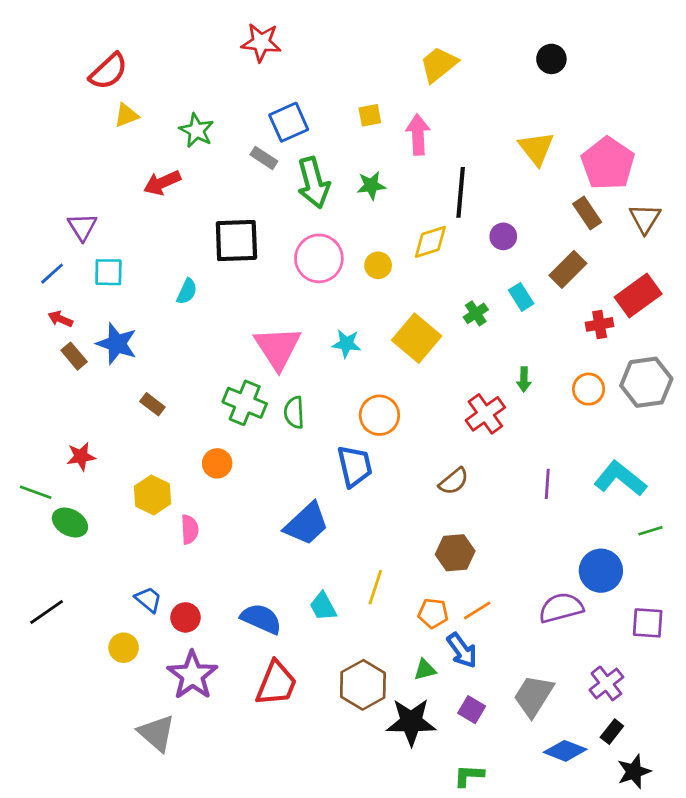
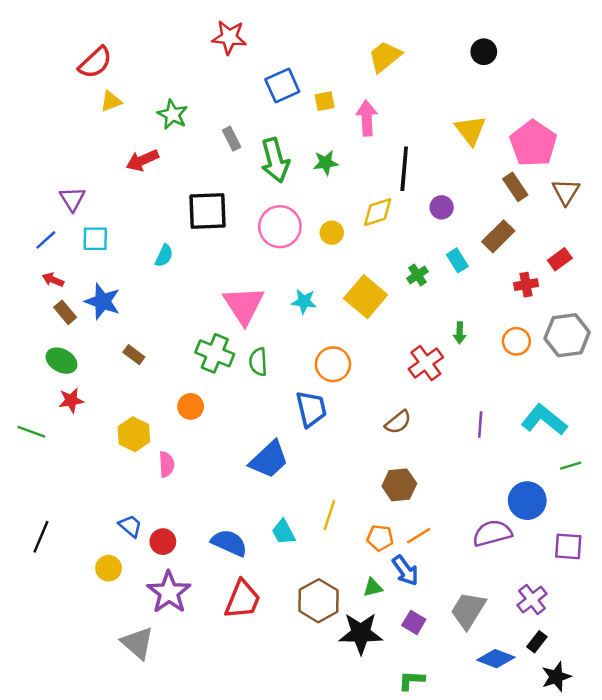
blue square: (289, 122) -> (282, 86), moved
gray rectangle: (264, 158) -> (232, 139), turned 30
red rectangle: (638, 296) -> (560, 259), size x0.6
green ellipse: (70, 523) -> (61, 361), moved
black line: (47, 612) -> (41, 537), turned -32

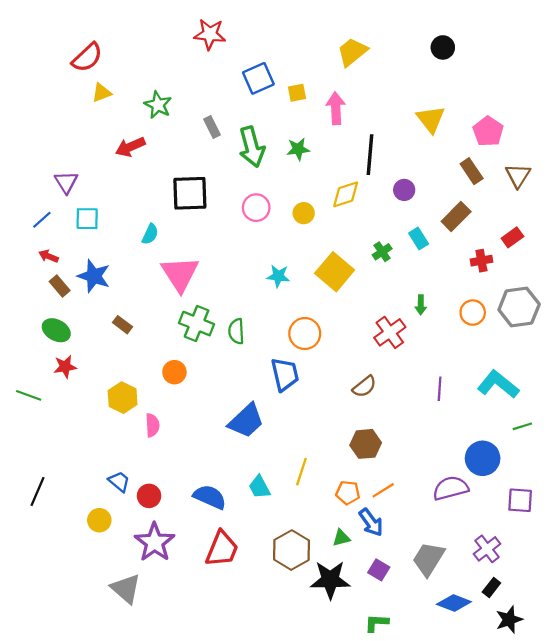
pink pentagon: (533, 143) -> (488, 131), size x0.7
pink circle: (280, 227) -> (256, 208), size x0.7
pink triangle: (244, 305) -> (180, 274), moved

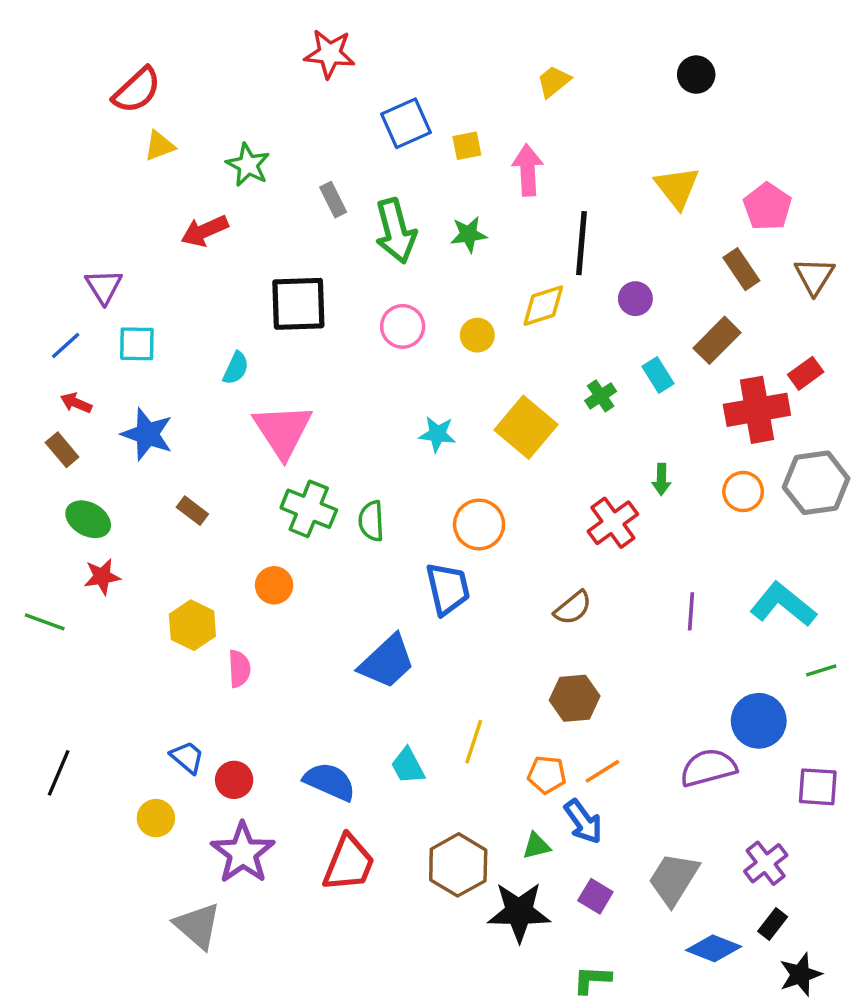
yellow trapezoid: (352, 52) -> (554, 81), size x0.7
red cross: (481, 261) -> (757, 410), size x1.8
brown rectangle: (60, 286) -> (62, 450), moved

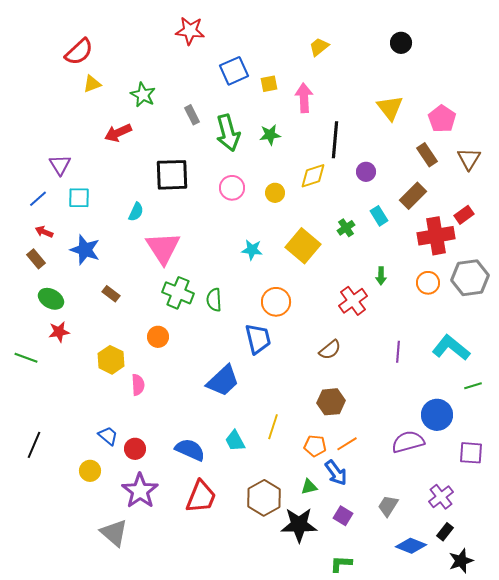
gray trapezoid: (674, 879) -> (388, 506), size x0.7

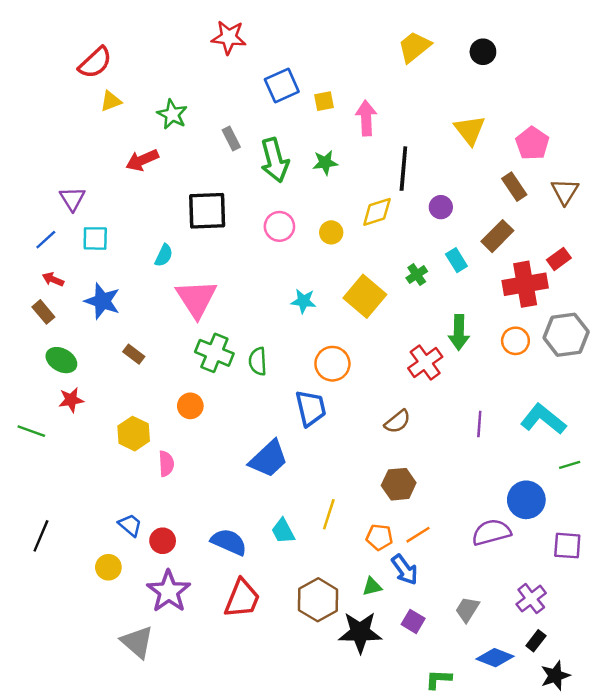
yellow trapezoid: (319, 47) -> (414, 47), moved, size x1.4
green arrow: (381, 276) -> (459, 332), size x1.6
green L-shape: (341, 564) -> (438, 679), moved

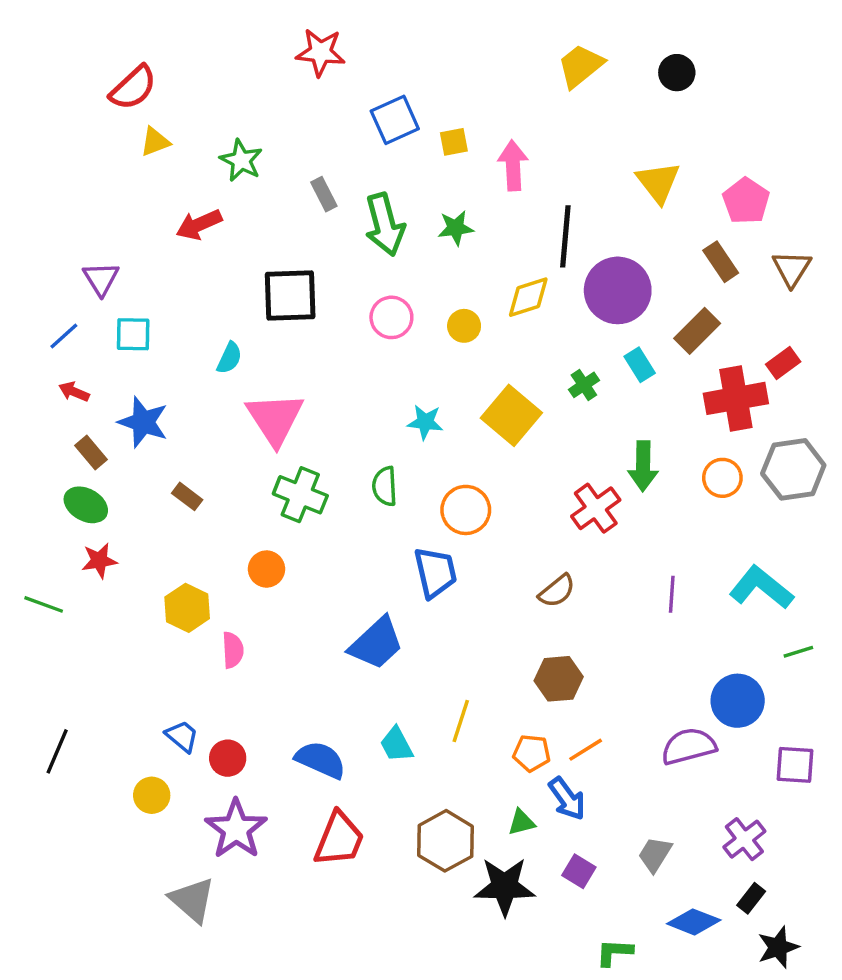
purple circle: (441, 207) -> (618, 290), size x2.0
brown rectangle: (43, 312) -> (91, 452), moved
green semicircle: (258, 361) -> (385, 486), moved

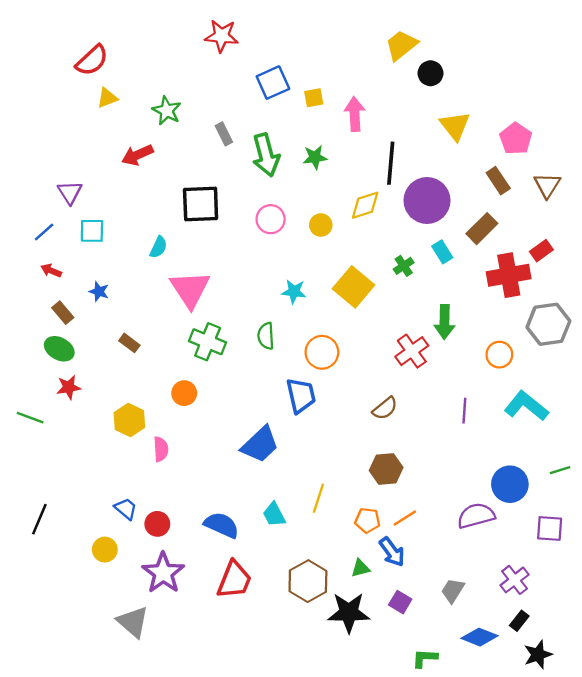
black circle: (677, 73) -> (431, 73), moved
blue star: (143, 422) -> (99, 292), size x0.6
orange circle: (722, 478) -> (499, 355), moved
green line: (798, 652) -> (560, 470), moved

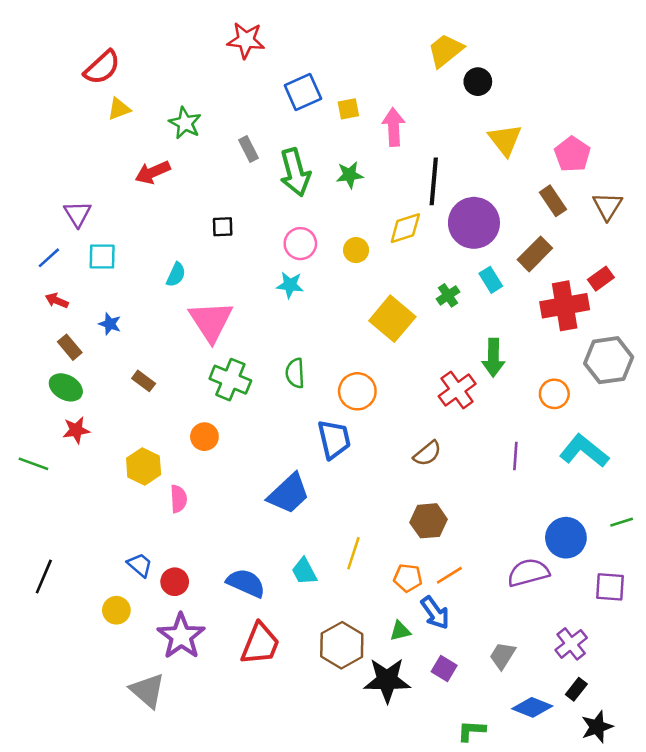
black square: (201, 204) -> (223, 227), size x0.5
cyan star: (294, 292) -> (290, 285), moved

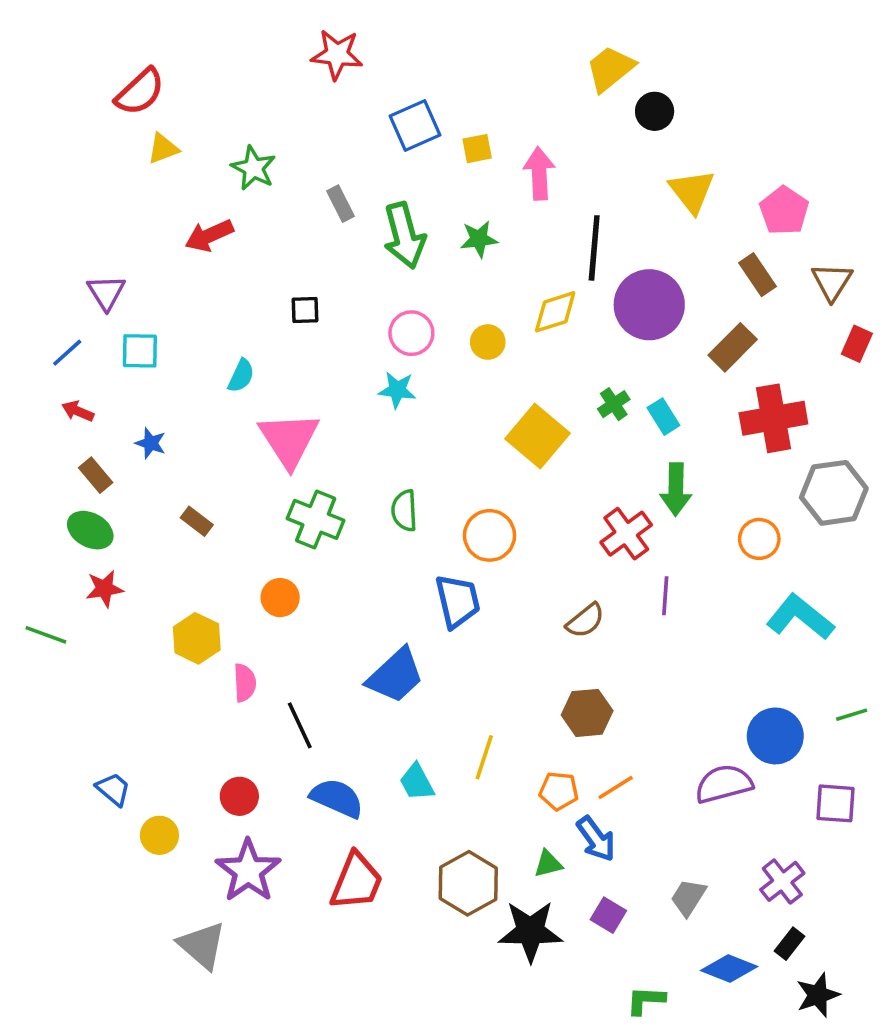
red rectangle: (601, 279) -> (857, 344), moved, turned -30
cyan rectangle: (491, 280) -> (663, 417), moved
purple line: (515, 456) -> (665, 596), moved
blue trapezoid: (140, 565) -> (113, 789), moved
black line: (44, 577) -> (300, 725), moved, turned -48

